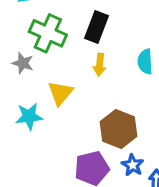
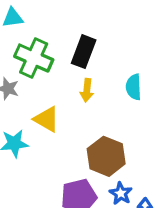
yellow triangle: (60, 93) -> (47, 119), turned -40

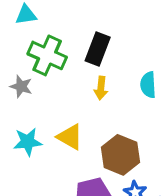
yellow triangle: (47, 119) -> (70, 137), moved

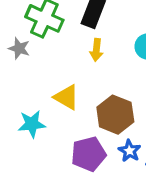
cyan star: (28, 142) -> (32, 124), moved

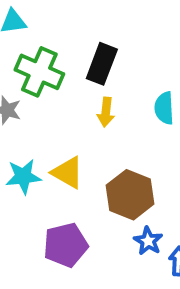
cyan star: (32, 124) -> (23, 177), moved
purple pentagon: (89, 154) -> (66, 245), moved

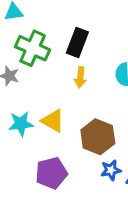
blue star: (148, 241) -> (111, 170), turned 30

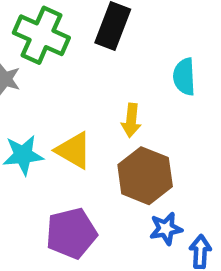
yellow arrow: (80, 77) -> (131, 120), moved

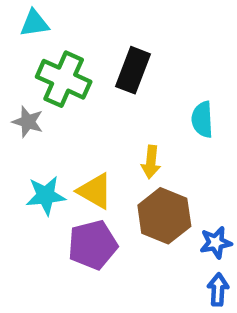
blue star: (166, 229) -> (216, 243), moved
purple pentagon: (71, 233) -> (93, 245), moved

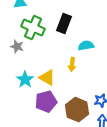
cyan semicircle: (202, 119) -> (86, 46), moved, turned 84
cyan star: (46, 196) -> (25, 80), turned -30
brown hexagon: (164, 216) -> (77, 110), moved

